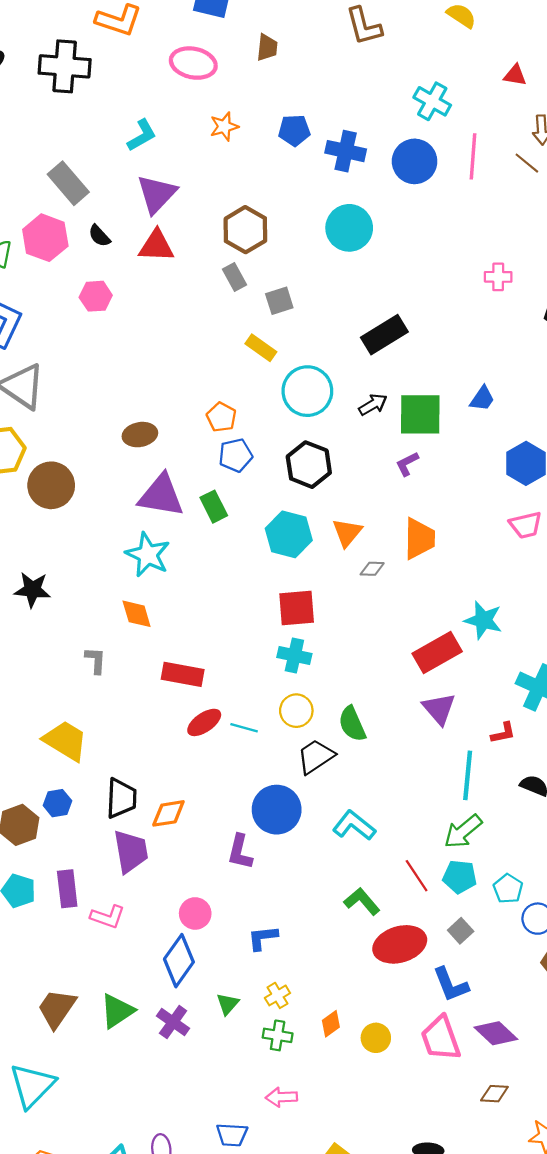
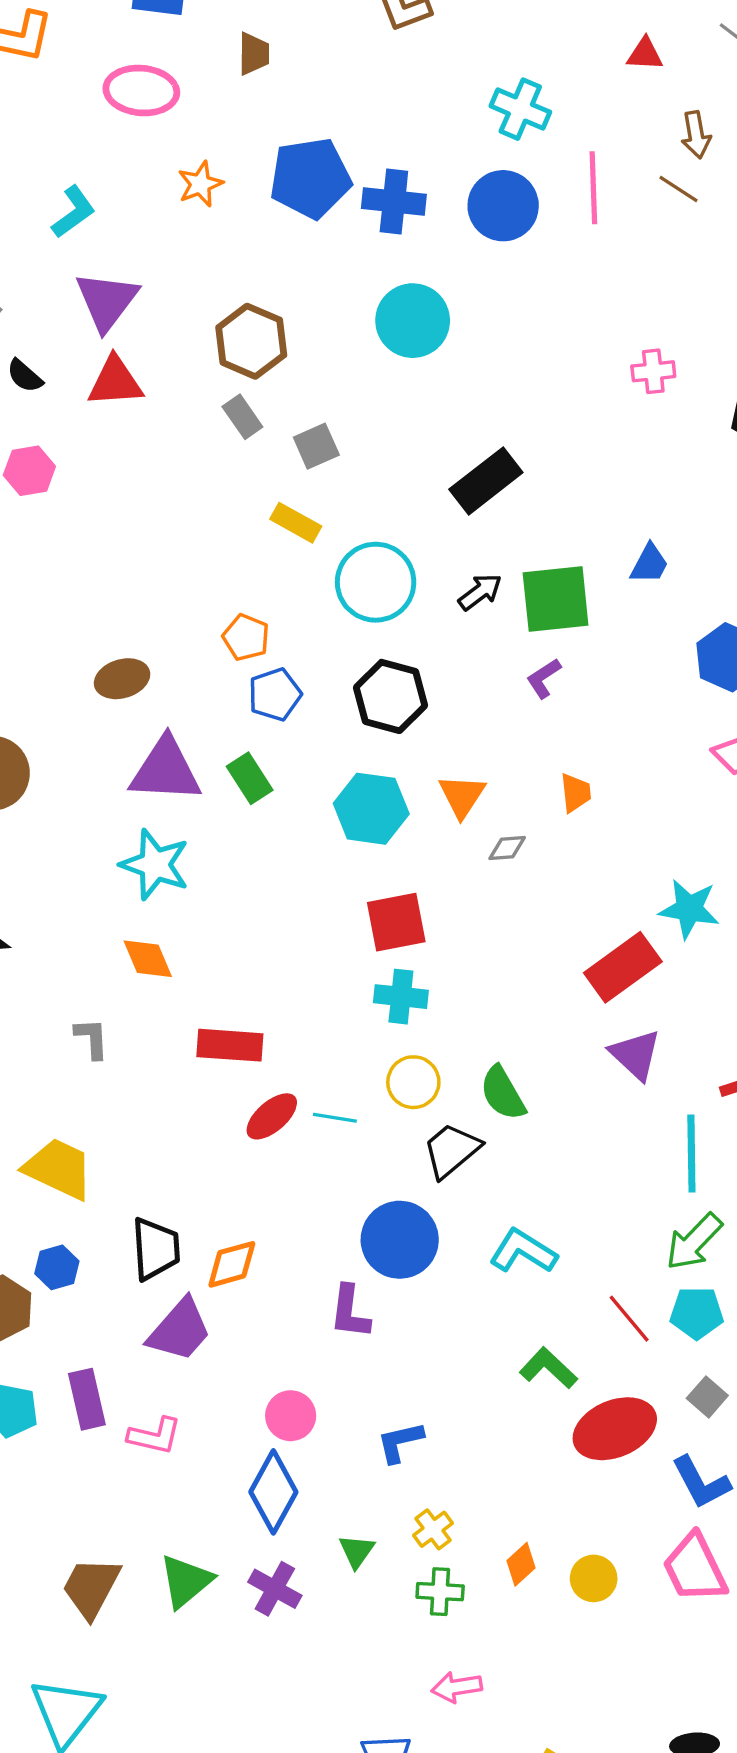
blue pentagon: (294, 130) -> (310, 178), size x1.6
orange trapezoid: (419, 539) -> (576, 793), size x0.6
purple trapezoid: (131, 851) -> (180, 1330), turned 57

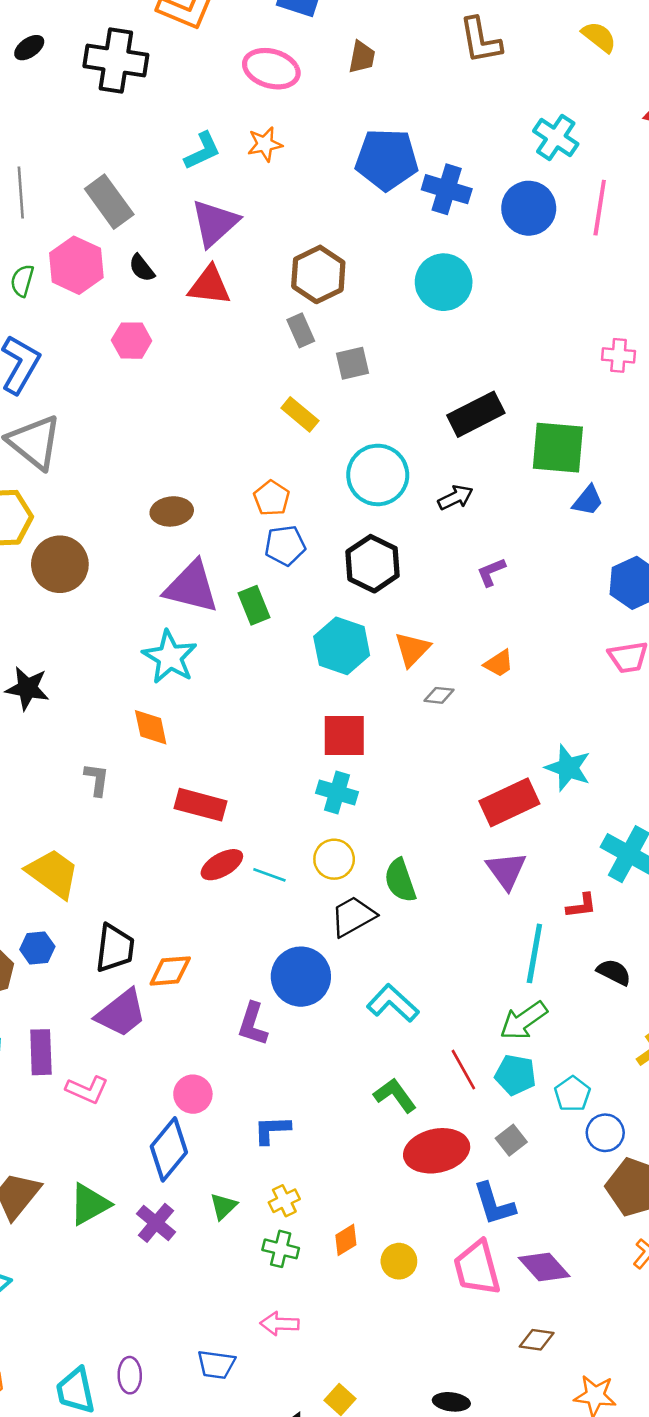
orange star: (200, 184) -> (265, 144), moved
yellow rectangle: (296, 523) -> (300, 414), moved
green square: (556, 599) -> (558, 448), moved
orange trapezoid: (576, 793) -> (499, 663), turned 52

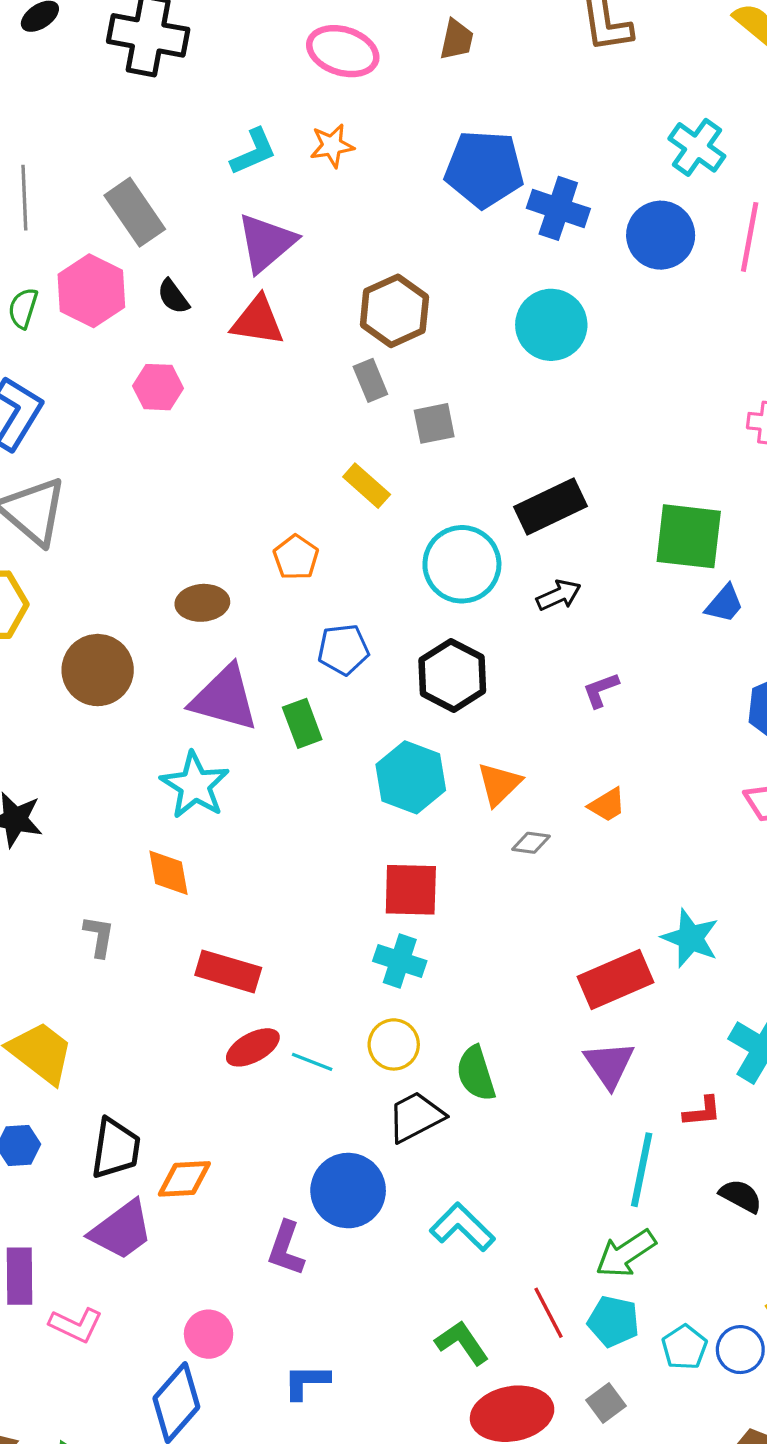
black rectangle: (476, 414) -> (551, 507), moved
orange pentagon: (272, 498) -> (296, 557), moved
brown circle: (60, 564) -> (98, 670), moved
blue circle: (605, 1133) -> (740, 1350), moved

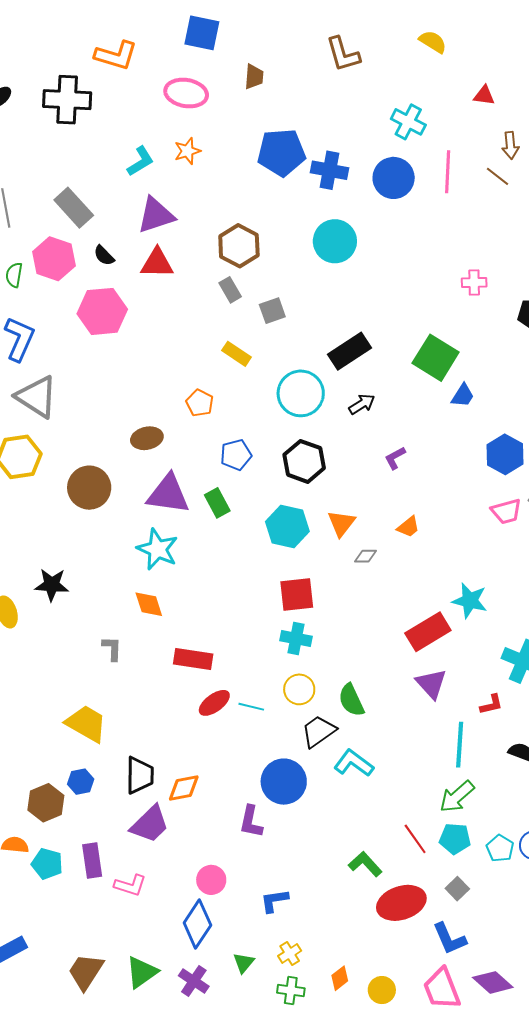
purple triangle: (266, 243) -> (156, 215), turned 30
pink hexagon: (158, 387) -> (102, 311), size x1.6
green square: (689, 536) -> (436, 358), turned 33
cyan L-shape: (462, 1227) -> (354, 763), moved

